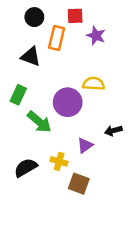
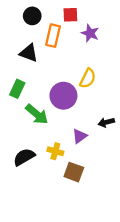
yellow semicircle: (94, 84) -> (88, 78), turned 114

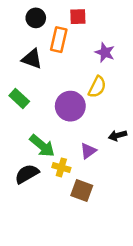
purple star: (90, 33) -> (105, 52), moved
green rectangle: (17, 89) -> (19, 98), turned -72
green arrow: (37, 114) -> (42, 146), moved

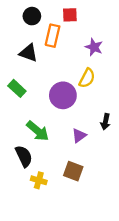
black arrow: (118, 136) -> (105, 122), turned -63
yellow cross: (61, 167) -> (39, 180), moved
black semicircle: (27, 174) -> (24, 156), turned 95

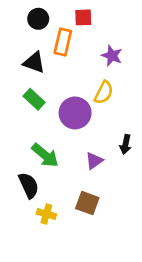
green rectangle: (17, 88) -> (34, 99), moved

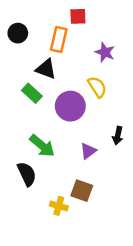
black circle: (38, 19) -> (18, 33), moved
black triangle: (34, 62) -> (46, 69), moved
yellow semicircle: (104, 93) -> (97, 87), turned -60
yellow cross: (46, 214) -> (59, 206), moved

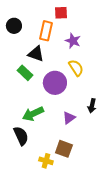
purple star: (105, 52) -> (73, 41), moved
green arrow: (42, 146) -> (33, 114), turned 115

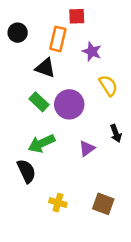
yellow semicircle: (76, 68) -> (108, 85), moved
green rectangle: (25, 73) -> (39, 102), moved
black arrow: (92, 106) -> (116, 133), turned -32
brown square: (64, 149) -> (103, 204), moved

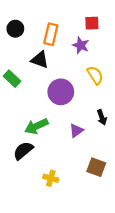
red square: (77, 16) -> (92, 23), moved
green rectangle: (39, 102) -> (12, 79), moved
black semicircle: (26, 171) -> (23, 151), turned -105
brown square: (103, 204) -> (96, 167), moved

